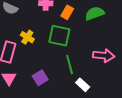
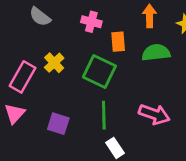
orange rectangle: (67, 12) -> (118, 42), turned -48
purple square: (40, 78) -> (58, 124), turned 35

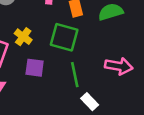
purple square: (58, 124) -> (35, 68), moved

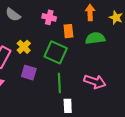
white rectangle: (90, 102) -> (68, 106), turned 32

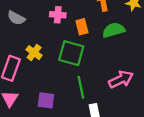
purple square: (29, 73) -> (46, 100), moved
pink arrow: (95, 82) -> (121, 79), turned -35

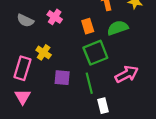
pink cross: (58, 15) -> (55, 17), moved, turned 32
green square: (71, 53) -> (95, 53), moved, turned -35
purple square: (46, 100) -> (62, 78), moved

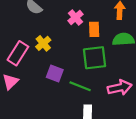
pink cross: (55, 17) -> (75, 17), moved
green line: (89, 83) -> (80, 86), turned -70

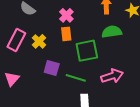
orange rectangle: (94, 29) -> (66, 34), moved
pink rectangle: (18, 53) -> (16, 40), moved

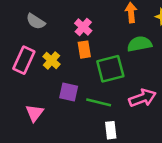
pink triangle: (12, 79) -> (35, 113), moved

